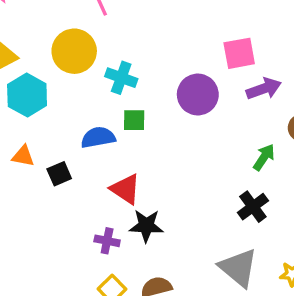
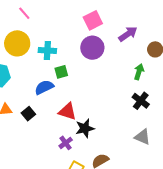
pink square: (239, 53) -> (93, 20), moved
purple cross: (107, 241) -> (66, 143), turned -32
gray triangle: (238, 268) -> (142, 137), size x0.7

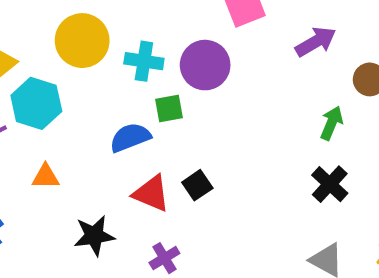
purple circle: (92, 48) -> (205, 65), moved
red triangle: (67, 111) -> (151, 193), moved
black square: (28, 114) -> (197, 185), moved
black star: (85, 128) -> (94, 236), moved

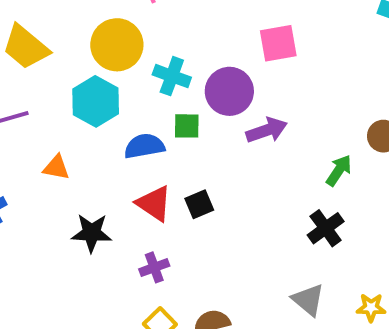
purple arrow: (316, 42) -> (267, 130), moved
cyan hexagon: (36, 103) -> (96, 101), moved

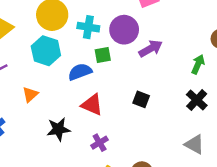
orange triangle: (56, 167) -> (30, 94), turned -42
black square: (199, 204) -> (141, 99), moved, turned -35

